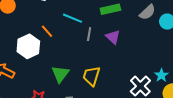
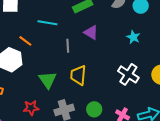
gray line: (89, 34) -> (68, 46), moved
cyan star: (161, 75) -> (133, 37), moved

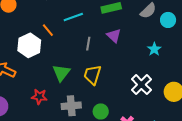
cyan line: (47, 23) -> (73, 17), turned -42

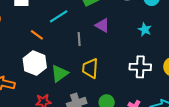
white hexagon: (29, 45) -> (35, 63), moved
green triangle: (61, 73) -> (60, 73), turned 30
white cross: (141, 85) -> (140, 67), turned -30

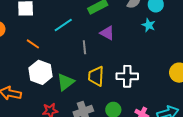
cyan star: (145, 30) -> (149, 25), moved
orange line: (37, 35) -> (33, 44), moved
white cross: (140, 67) -> (127, 76), moved

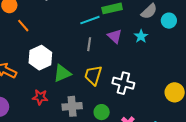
cyan line: (63, 25) -> (90, 20), moved
cyan star: (149, 25) -> (141, 36), moved
orange line: (33, 44) -> (23, 26), moved

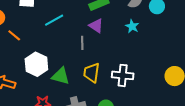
cyan line: (90, 20) -> (54, 20), moved
purple triangle: (115, 36) -> (96, 26), moved
green triangle: (62, 73) -> (61, 76), turned 48

